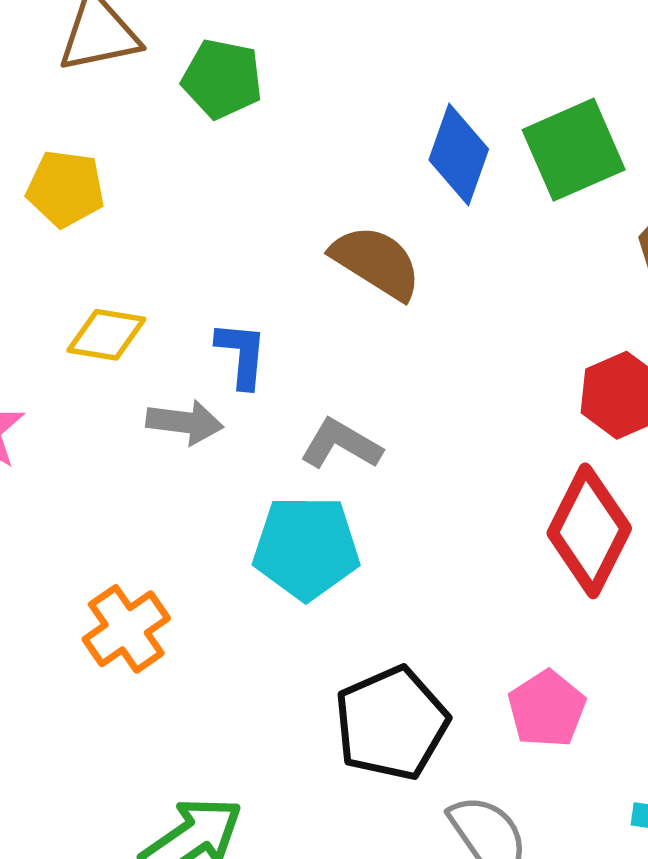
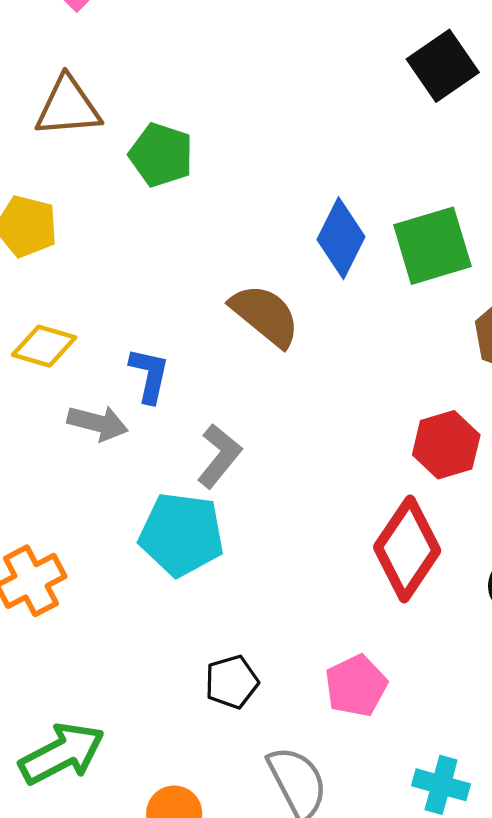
gray L-shape: (341, 444) -> (219, 456), turned 92
black pentagon: (391, 723) -> (232, 682), size x0.6

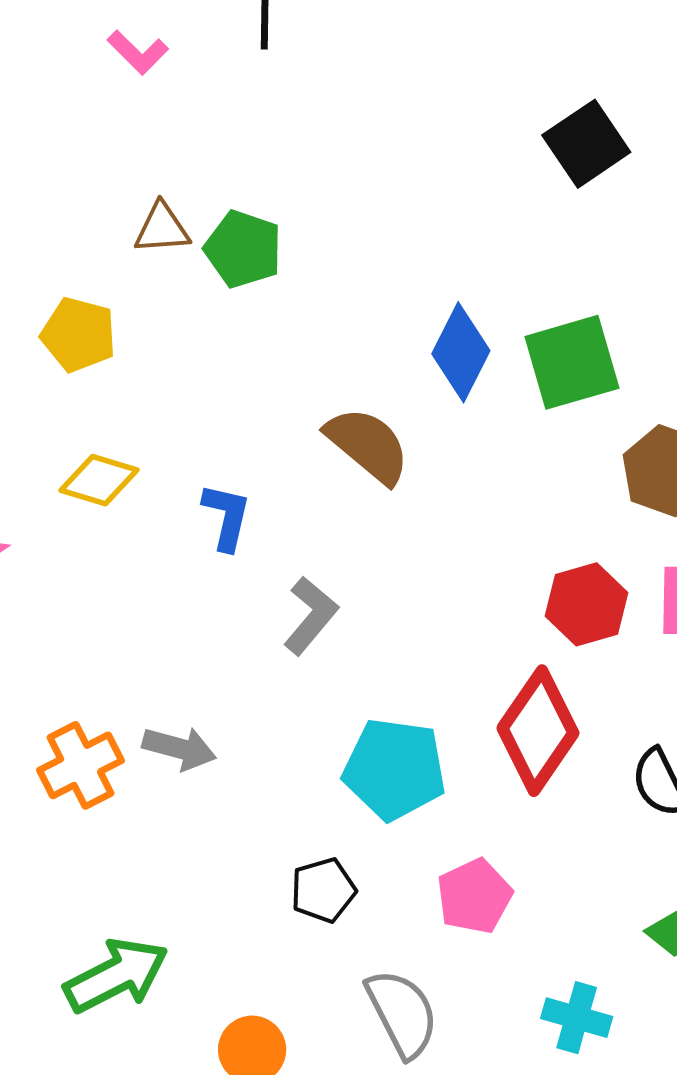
brown triangle: (68, 107) -> (162, 228), moved, size x0.7
gray arrow: (98, 423) -> (179, 748), moved
cyan pentagon: (181, 534) -> (395, 769), moved

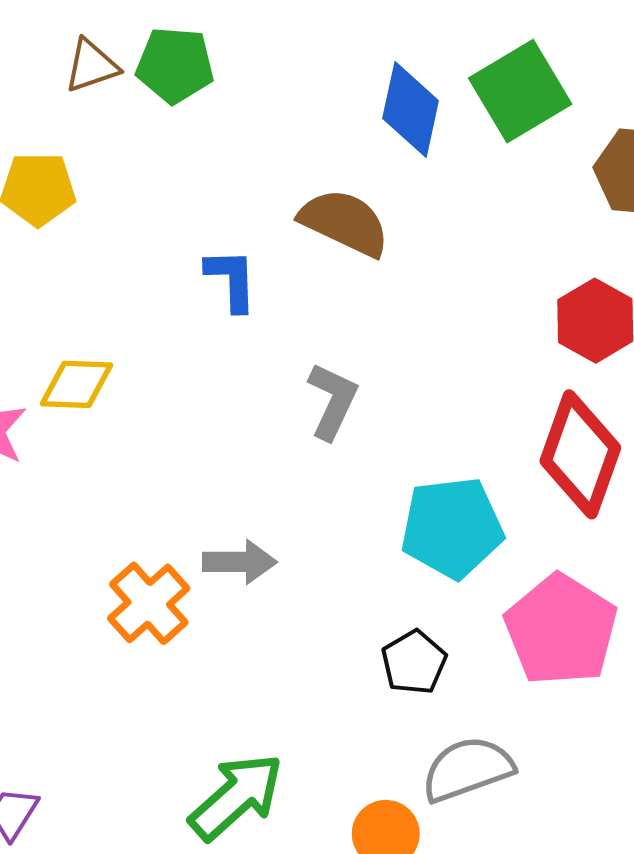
yellow diamond: (99, 480) -> (76, 384), moved
blue L-shape: (227, 517) -> (231, 280), moved
pink pentagon: (474, 896) -> (561, 630), size x1.5
gray semicircle: (402, 1013) -> (467, 769), moved, turned -68

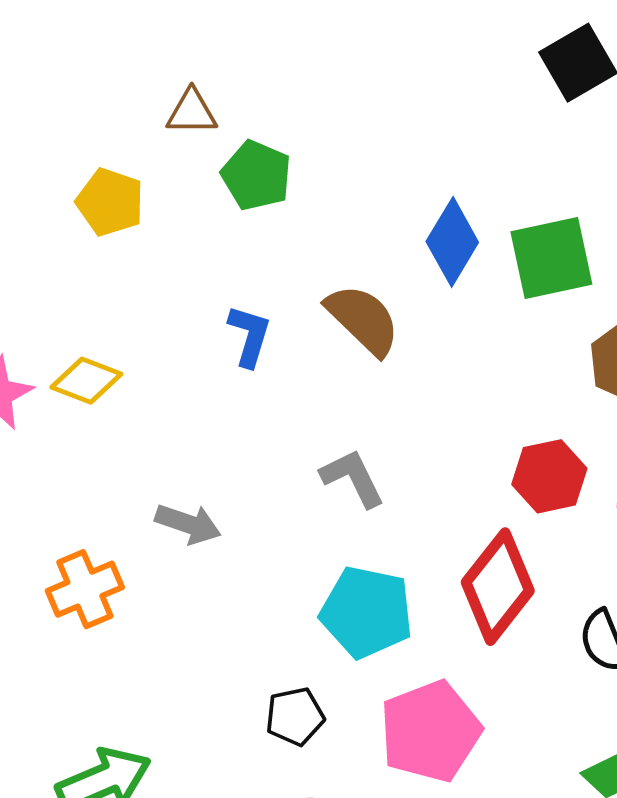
green pentagon: (175, 65) -> (256, 175), moved
gray L-shape: (332, 401) -> (353, 478), moved, turned -70
gray arrow: (240, 562) -> (188, 524), moved

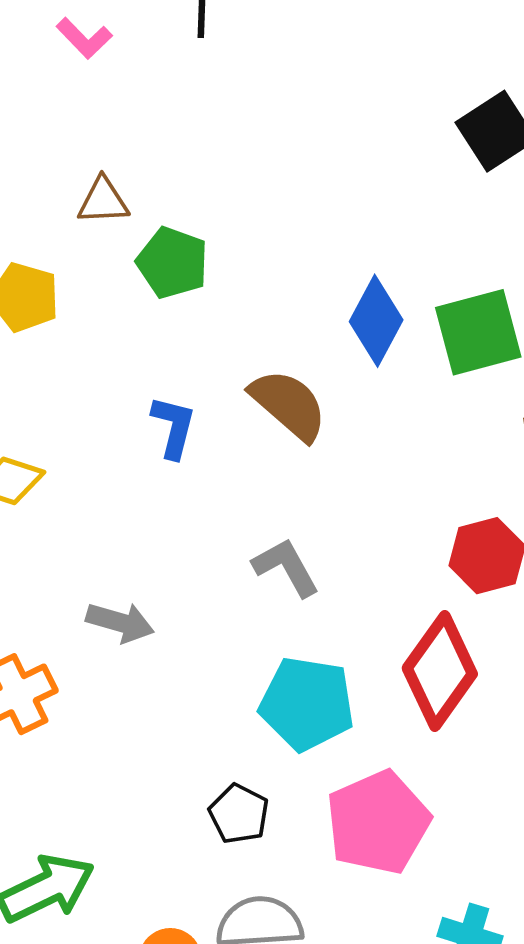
black pentagon: (295, 716) -> (239, 814), turned -30

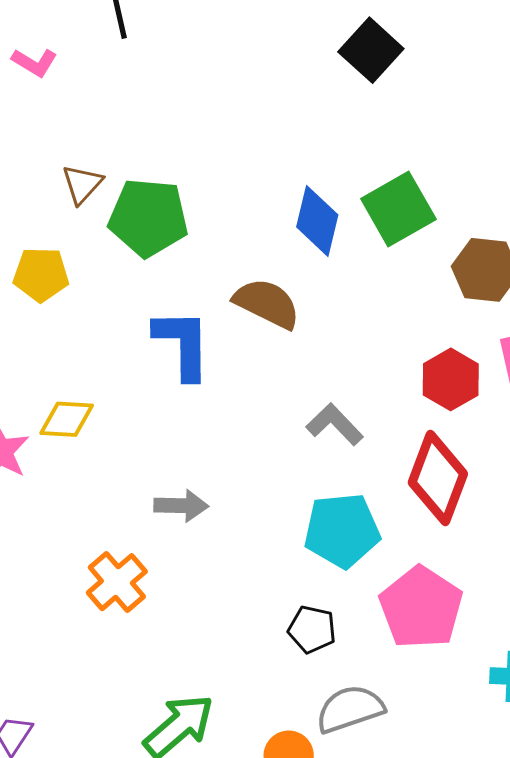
brown triangle: (103, 201) -> (82, 184), turned -30
green pentagon: (172, 263) -> (148, 218), size x1.4
blue L-shape: (173, 427) -> (183, 344), size x1.5
gray L-shape: (286, 567) -> (335, 424), moved

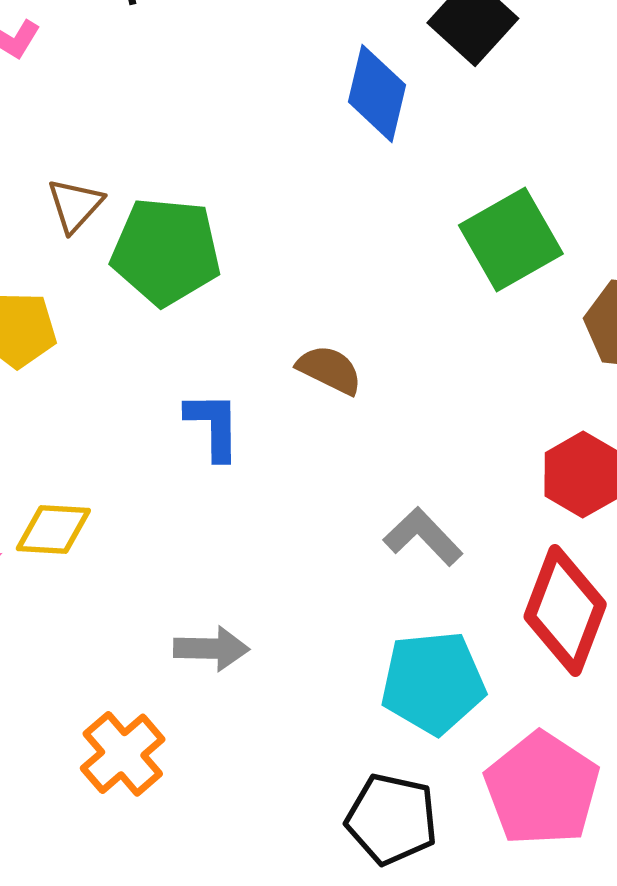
blue diamond: (317, 221) -> (377, 93), moved
brown semicircle: (267, 303) -> (330, 370), size x0.7
blue L-shape: (183, 344) -> (213, 426), size x0.7
black pentagon: (312, 629) -> (392, 819), size x1.4

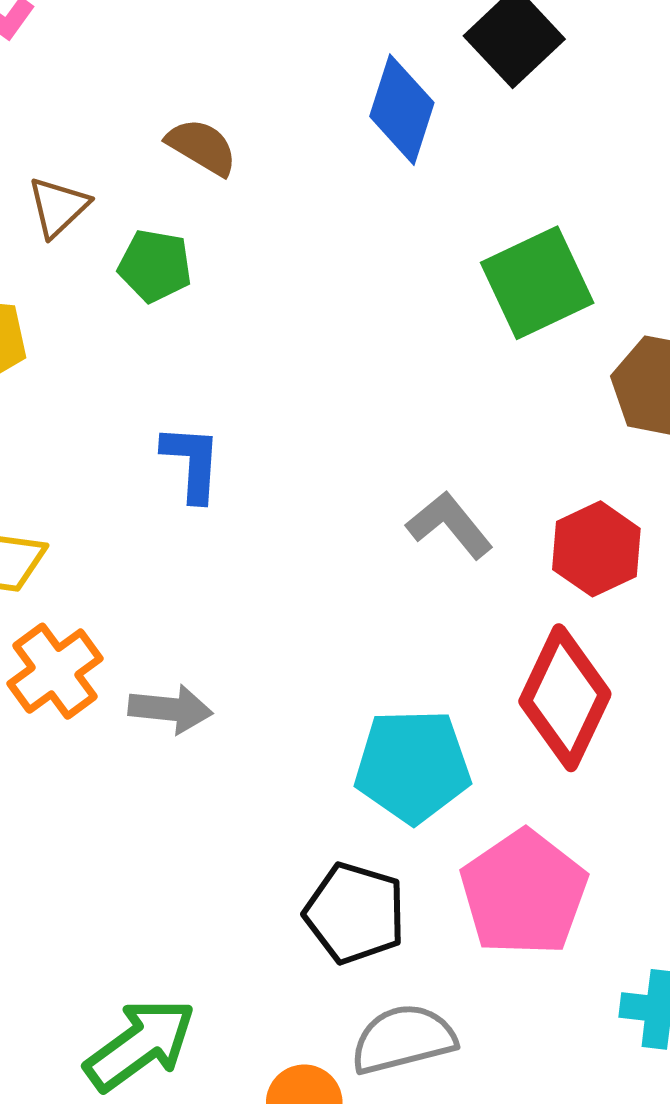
green pentagon: (166, 251) -> (155, 266), size x0.6
brown semicircle: (330, 370) -> (202, 147), moved
gray L-shape: (423, 537) -> (450, 525), moved
orange cross: (123, 754) -> (55, 671), moved

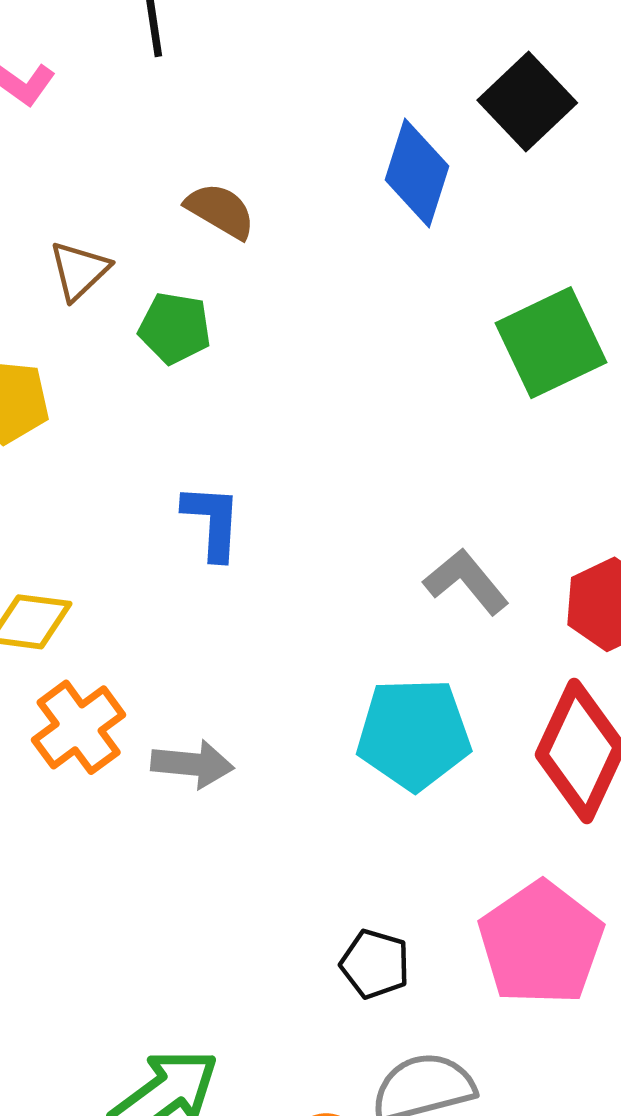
cyan pentagon: (413, 766) -> (414, 734), moved
black pentagon: (355, 913) -> (375, 964), size x0.7

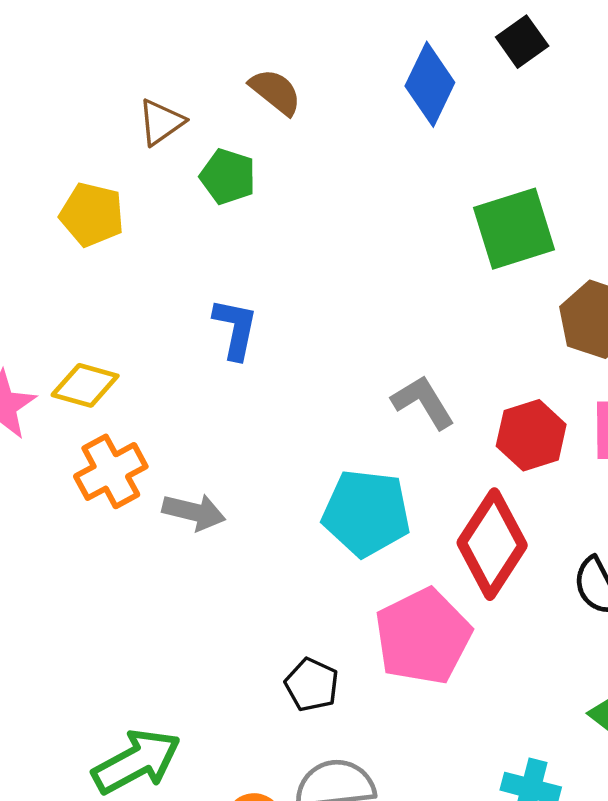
black square: (527, 101) -> (522, 42), size x0.7
pink pentagon: (541, 943) -> (423, 636), moved

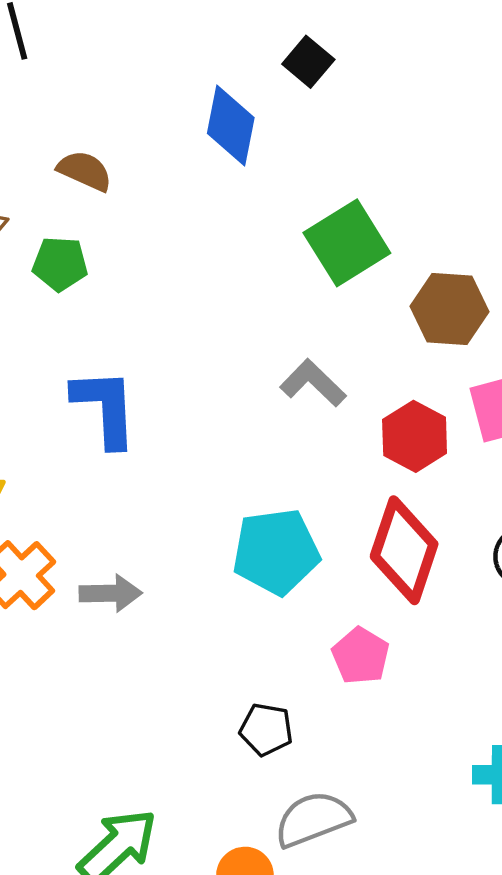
blue L-shape: (235, 329) -> (105, 408), size x1.4
gray L-shape: (423, 402) -> (313, 383), moved
pink pentagon: (423, 636) -> (361, 656), size x0.6

